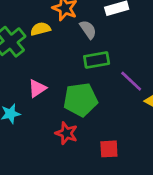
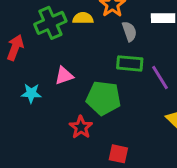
purple line: (131, 81) -> (160, 77), moved

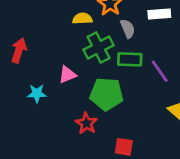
green cross: (50, 23) -> (99, 48), moved

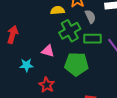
pink triangle: (67, 75) -> (48, 51), turned 40
red star: (86, 123) -> (47, 85), moved

